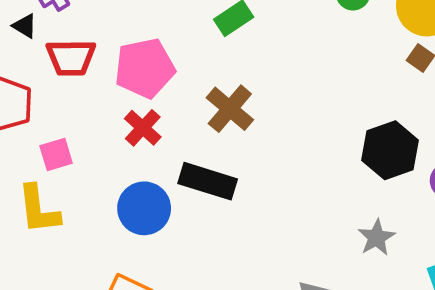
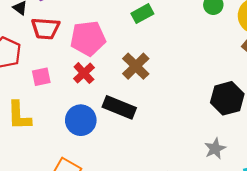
pink square: (56, 155) -> (41, 77), moved

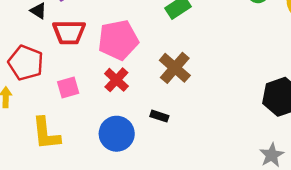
black rectangle: (119, 107) -> (159, 116), size x0.5

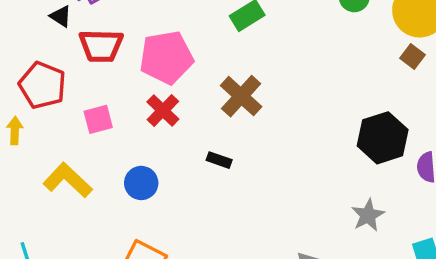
yellow L-shape: (46, 134) -> (68, 180), turned 138
blue circle: (117, 134) -> (141, 183), moved, size x0.7

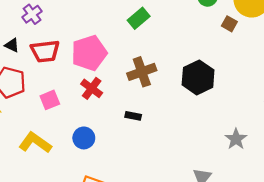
black triangle: (61, 16) -> (12, 45), moved
brown square: (413, 57) -> (229, 24), moved
brown cross: (241, 96) -> (142, 72), turned 36
black hexagon: (383, 138) -> (198, 77), moved

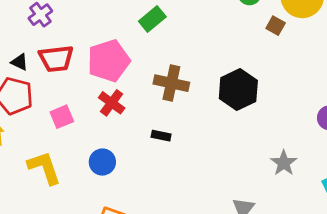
green rectangle: (139, 18) -> (152, 19), moved
black triangle: (12, 45) -> (20, 62), moved
brown cross: (142, 72) -> (171, 83), turned 32
yellow L-shape: (35, 143) -> (44, 168), turned 36

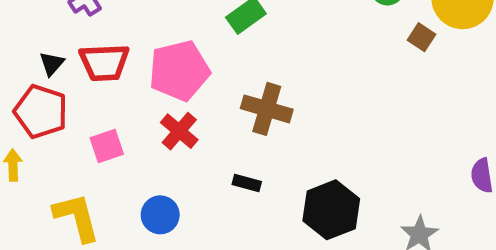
black triangle: (20, 62) -> (52, 64), turned 42
black hexagon: (238, 90) -> (331, 210), moved

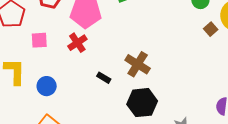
brown cross: (267, 109) -> (138, 64), moved
blue circle: (160, 215) -> (47, 86), moved

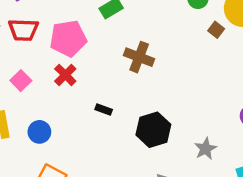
pink square: (39, 40) -> (21, 81), turned -30
brown cross: (138, 64) -> (139, 57), moved

